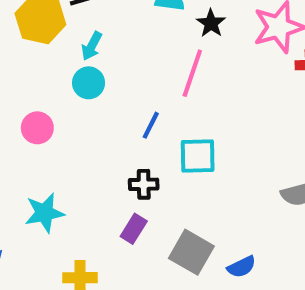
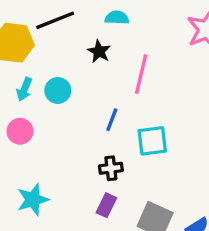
black star: (211, 23) -> (99, 51), moved
cyan arrow: (92, 46) -> (24, 89), moved

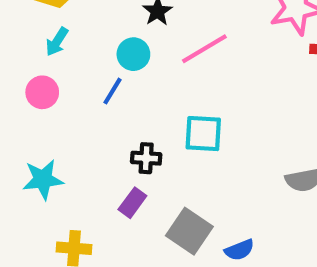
pink line: (141, 74) -> (204, 49), turned 36
cyan circle: (58, 90) -> (133, 54), moved
blue line: (112, 120) -> (113, 91), moved

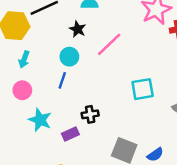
cyan square: (203, 134) -> (143, 89), moved
cyan star: (43, 179) -> (40, 120), moved, turned -30
purple rectangle: (132, 203) -> (70, 134), moved, turned 42

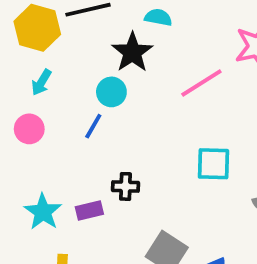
black star: (78, 29) -> (132, 52), size x1.5
pink line: (109, 44) -> (201, 83), moved
cyan star: (40, 120) -> (43, 212), moved

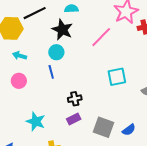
cyan arrow: (41, 82) -> (20, 56), turned 88
blue line: (93, 126) -> (51, 72), turned -32
purple rectangle: (89, 210) -> (74, 119), moved

